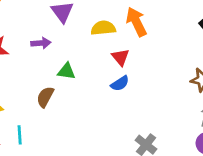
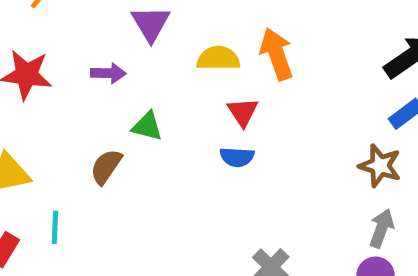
blue semicircle: (120, 83) -> (237, 157), turned 30

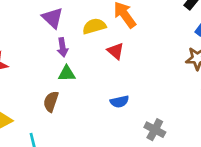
purple arrow: (108, 73) -> (63, 47), moved, turned 96
blue semicircle: (237, 157) -> (119, 102), moved

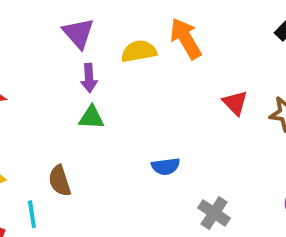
red triangle: (116, 51) -> (235, 103), moved
brown semicircle: (51, 102) -> (60, 181), moved, turned -42

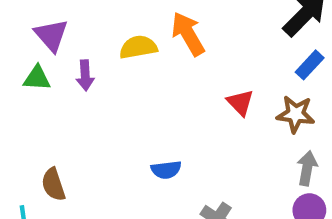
purple triangle: (78, 33) -> (51, 35), moved
green triangle: (91, 117) -> (37, 78), moved

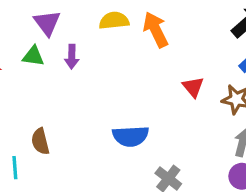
yellow semicircle: (138, 47) -> (114, 21), moved
blue semicircle: (166, 170) -> (131, 136), size x1.5

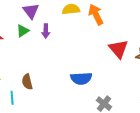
green triangle: (33, 56) -> (23, 31), turned -40
red triangle: (193, 87) -> (119, 49), size x1.5

